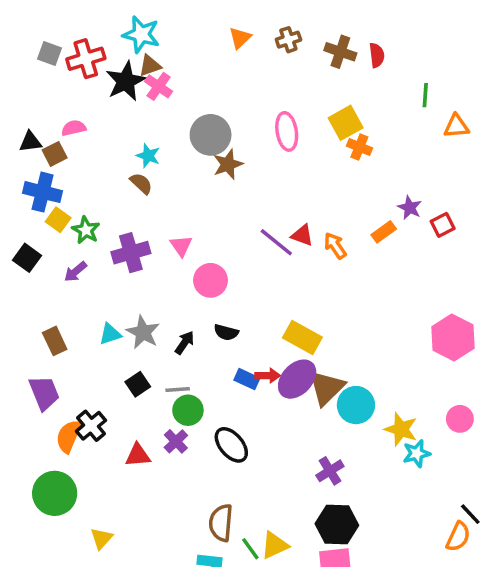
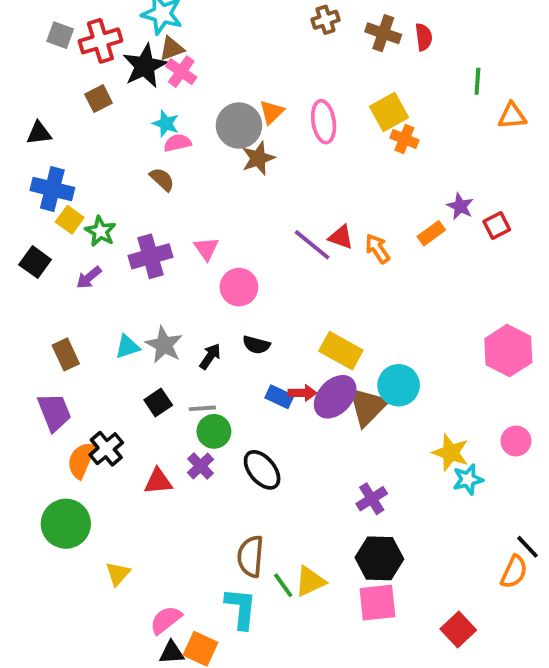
orange triangle: (240, 38) -> (272, 112), moved
pink semicircle: (74, 128) -> (177, 143), moved
brown square: (55, 154) -> (99, 99), moved
cyan star: (148, 156) -> (166, 124), moved
cyan circle: (356, 405) -> (399, 385), moved

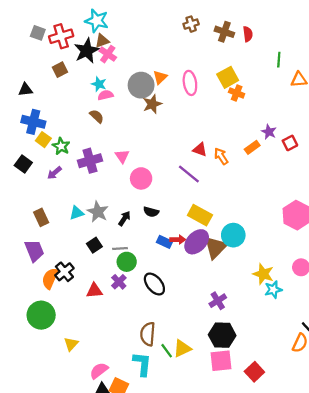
purple line: (312, 245) -> (189, 174), moved
red square: (458, 630) -> (254, 372), moved

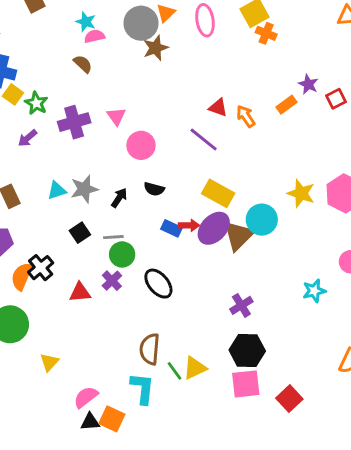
gray star: (98, 212) -> (84, 189), turned 30
yellow star: (263, 274) -> (301, 193), moved

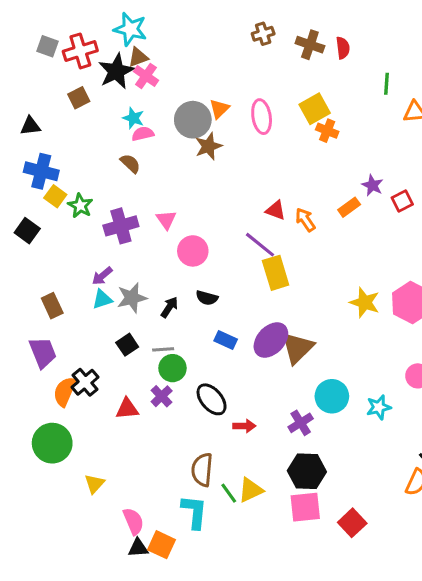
purple arrow: (28, 138) -> (102, 276), moved
yellow rectangle: (218, 193) -> (276, 273), moved, turned 44
cyan circle: (262, 220) -> (332, 396), moved
red arrow: (189, 225) -> (244, 426), moved
pink semicircle: (86, 397) -> (133, 521), turned 105

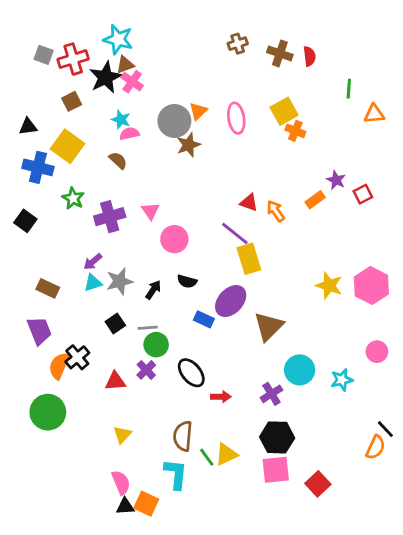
yellow square: (55, 196) -> (67, 146), moved, size x1.6
brown rectangle: (52, 306) -> (48, 288), turned -40
purple ellipse: (271, 340) -> (231, 301), moved
yellow triangle: (94, 484) -> (122, 435), moved

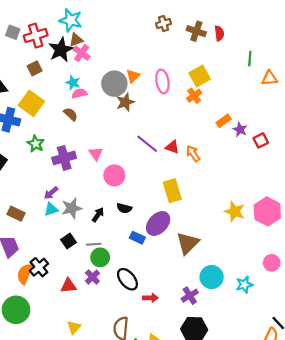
orange cross: (295, 131) -> (194, 96), moved, turned 32
orange rectangle: (315, 200) -> (224, 121), moved
purple line: (235, 234) -> (147, 144), moved

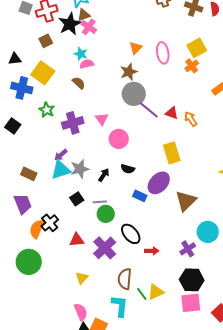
gray circle: (114, 84) -> (134, 94), moved
cyan triangle: (51, 209) -> (61, 170), size x1.5
purple cross: (92, 277) -> (105, 248), moved, size x1.6

